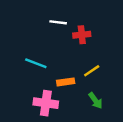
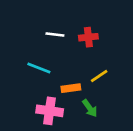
white line: (58, 22) -> (55, 35), moved
green arrow: (95, 101) -> (90, 108), moved

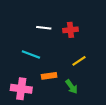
orange rectangle: (71, 88) -> (49, 76), moved
pink cross: (50, 111) -> (21, 89), moved

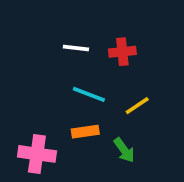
cyan line: (31, 54) -> (89, 94), moved

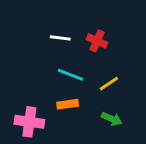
red cross: (122, 52) -> (97, 41), turned 30
green arrow: (124, 150) -> (112, 119), moved, turned -30

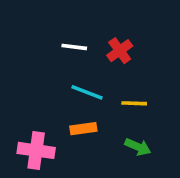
red cross: (97, 41) -> (120, 51), turned 30
yellow line: (109, 84) -> (134, 103), turned 36

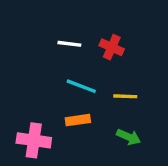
red cross: (120, 51) -> (112, 47), turned -30

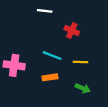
white line: (69, 44) -> (45, 11), moved
pink cross: (34, 140) -> (14, 65), moved

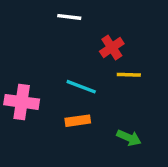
red cross: (72, 30) -> (112, 48), turned 32
yellow line: (81, 62) -> (129, 75), moved

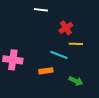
cyan line: (81, 87) -> (59, 55), moved

